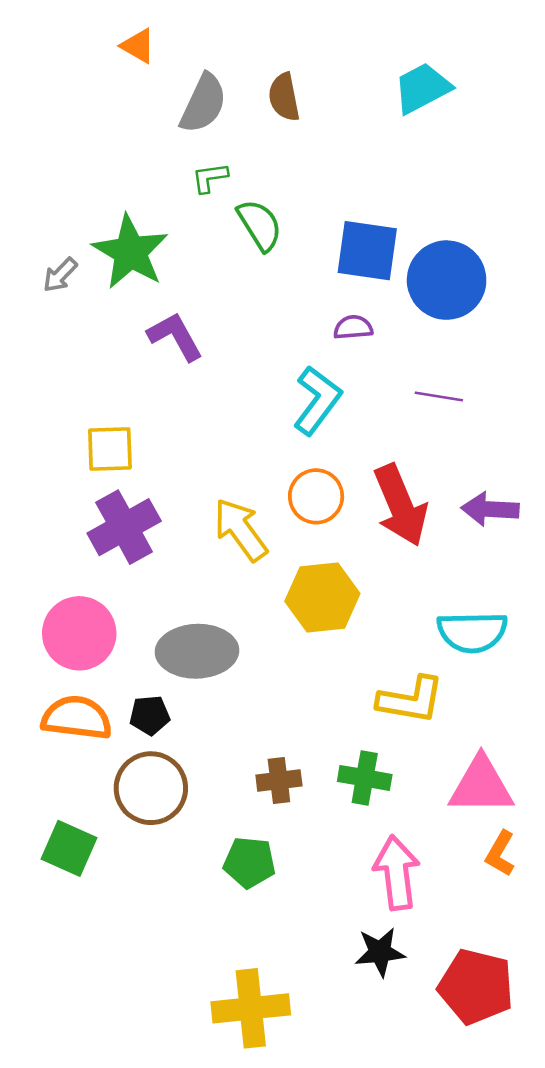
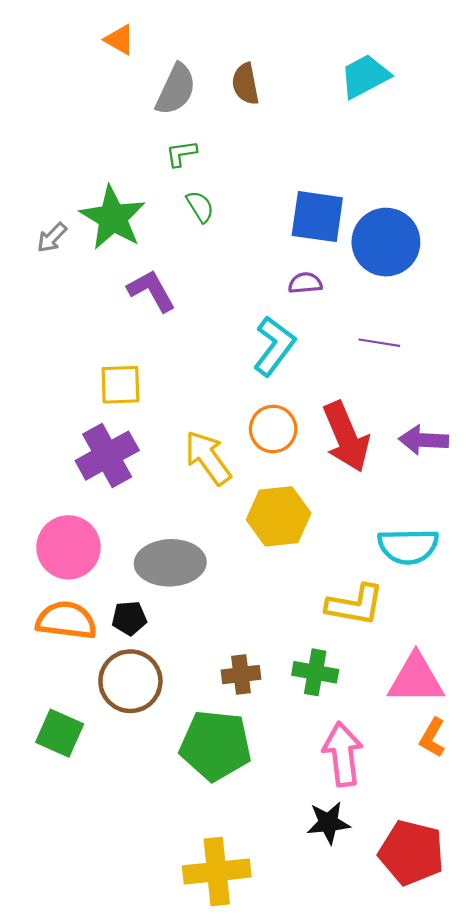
green semicircle: (260, 225) -> (200, 207), moved, size x0.7
yellow square: (110, 449) -> (120, 385), moved
green pentagon: (249, 862) -> (216, 745), size x1.6

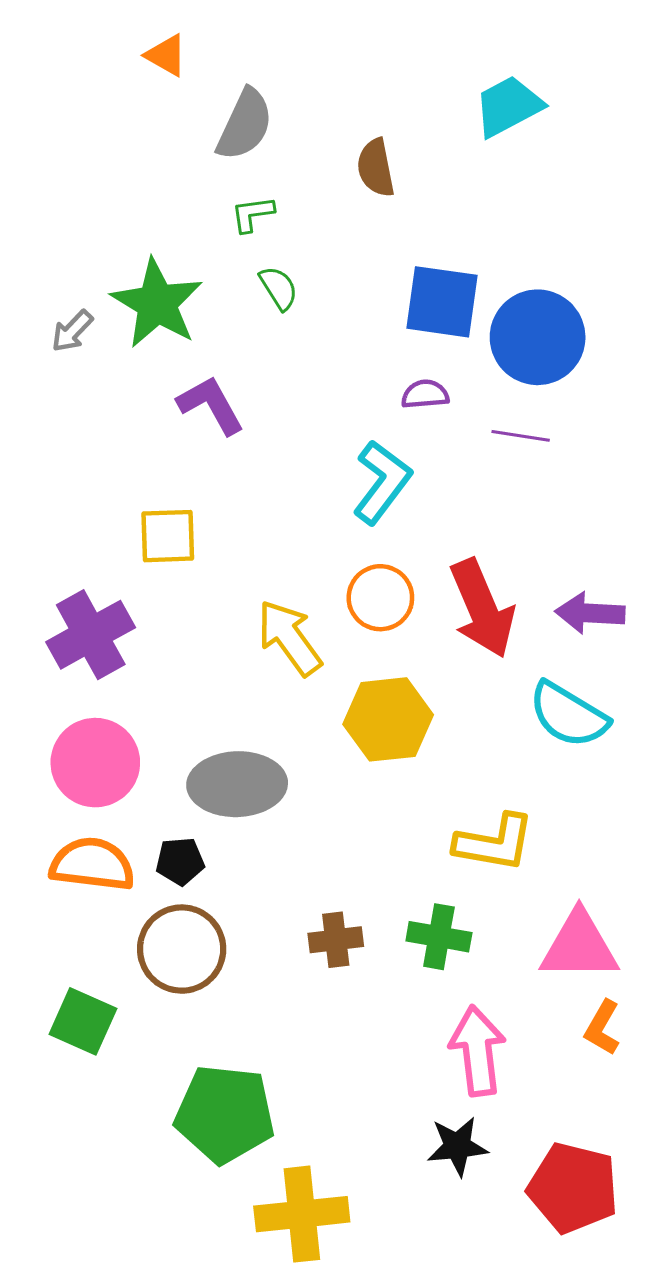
brown semicircle: (245, 84) -> (376, 168), moved
purple line: (379, 343) -> (521, 436), moved
purple cross: (107, 456) -> (91, 635), moved
cyan semicircle: (408, 546) -> (568, 715), moved, turned 32
green pentagon: (216, 745) -> (225, 1114), moved

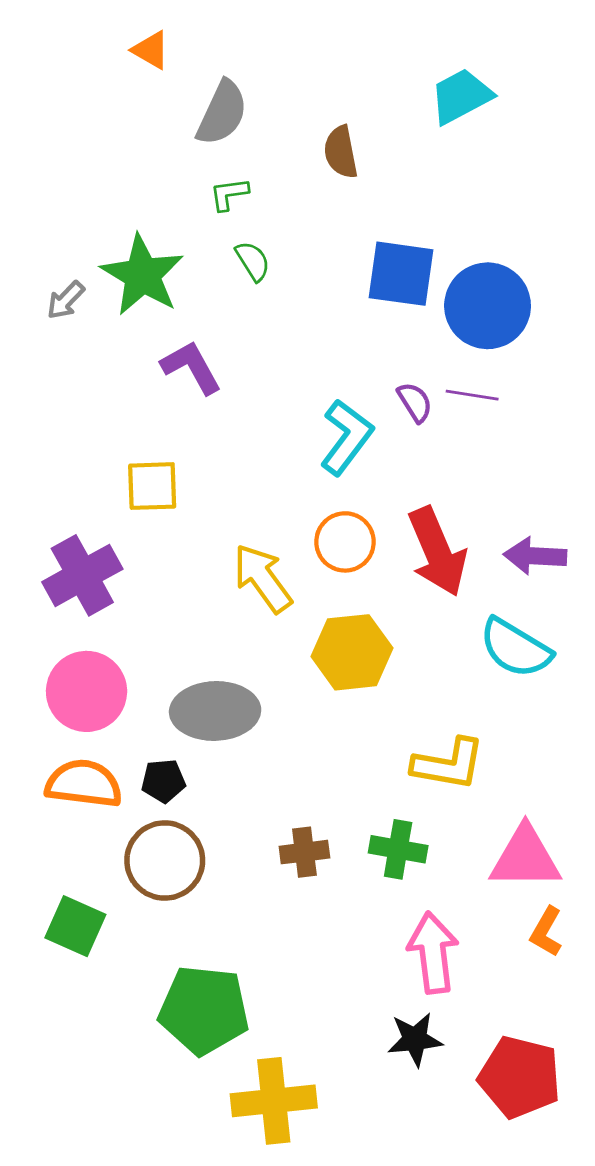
purple semicircle: (425, 394) -> (415, 402), moved, turned 63

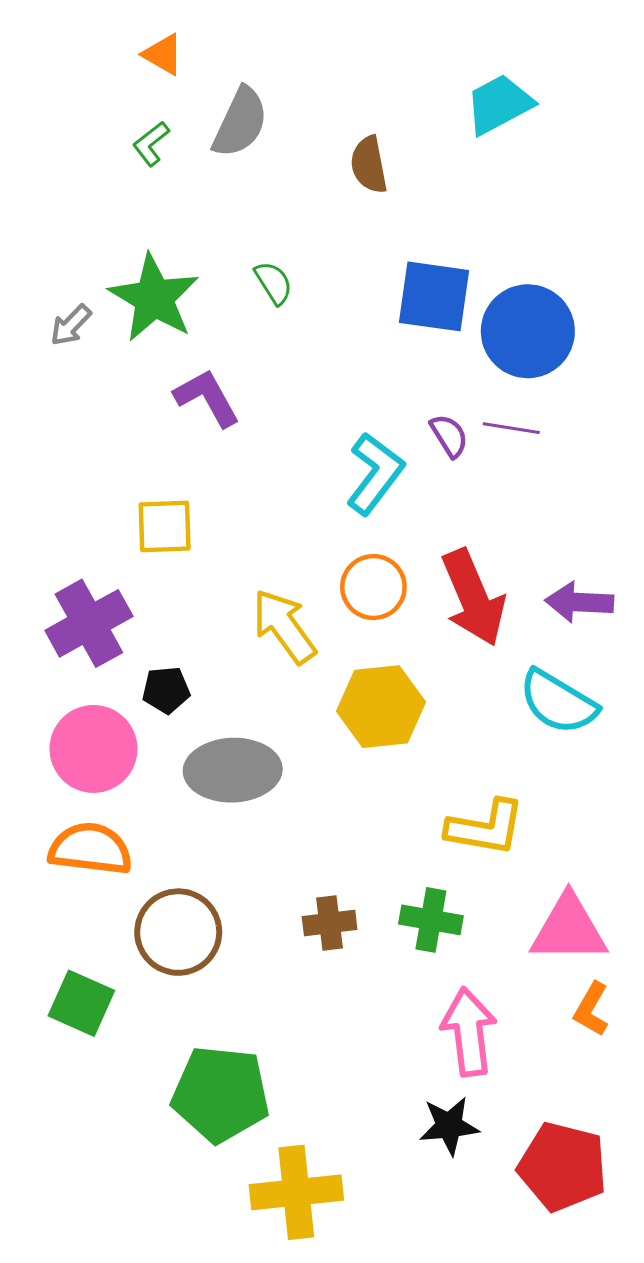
green L-shape: (229, 194) -> (151, 144), moved, turned -30
black pentagon: (163, 781) -> (166, 690), moved

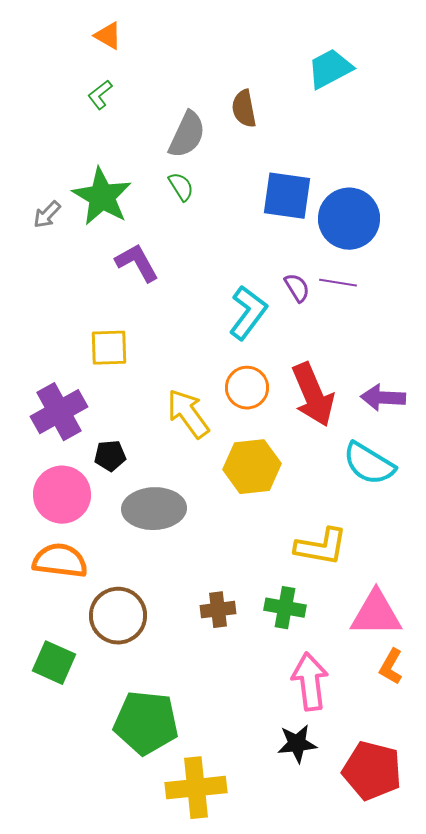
gray semicircle: (240, 122) -> (187, 135), moved

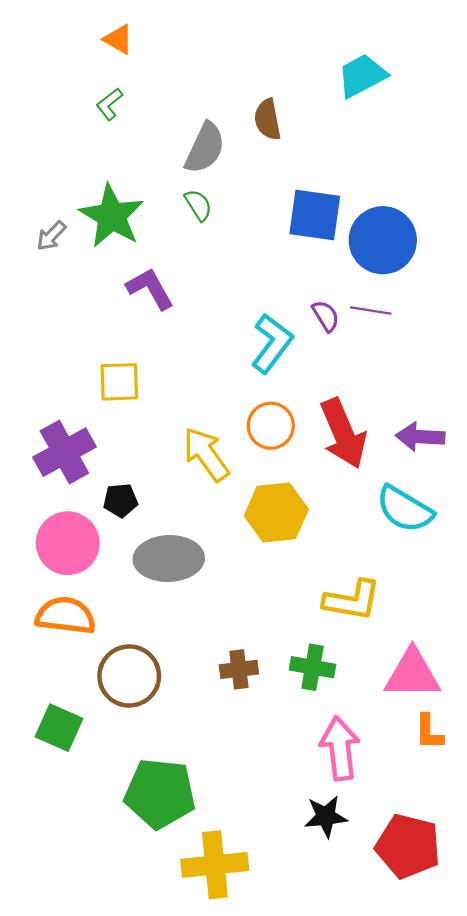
orange L-shape: (391, 667) -> (429, 732), turned -30

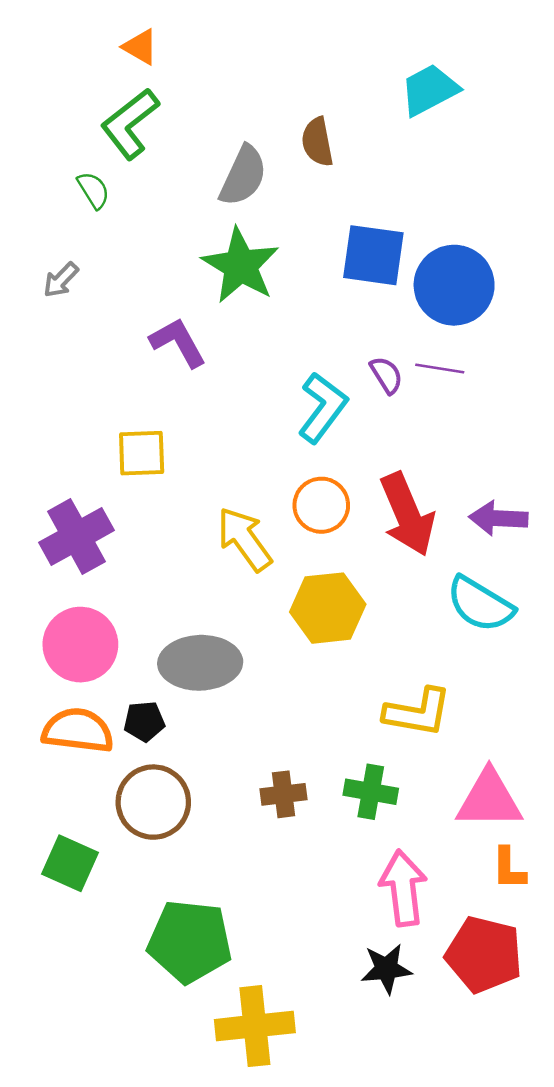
green L-shape: (109, 104) -> (130, 124), size x1.8
green semicircle: (198, 205) -> (93, 190), moved
green star: (112, 216) -> (241, 266), moved
black pentagon: (120, 500) -> (144, 721), moved
red pentagon: (408, 846) -> (484, 954), moved

